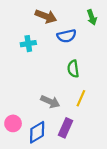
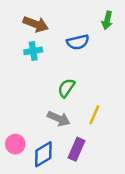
brown arrow: (46, 16) -> (36, 24), moved
green arrow: (92, 17) -> (107, 20), turned 32
green semicircle: (73, 69) -> (66, 88), moved, turned 42

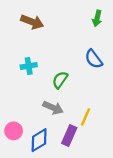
blue semicircle: (78, 42) -> (94, 59), moved, turned 66
cyan cross: (33, 51) -> (29, 66), moved
yellow line: (94, 115) -> (85, 117), moved

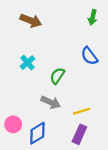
cyan cross: (29, 66) -> (28, 63), turned -32
yellow line: (85, 117) -> (82, 111), turned 49
purple rectangle: (69, 136) -> (79, 134), moved

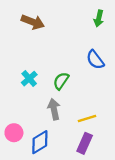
cyan cross: (28, 63) -> (29, 79), moved
gray arrow: (51, 102) -> (54, 109), turned -126

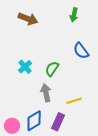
green arrow: (99, 18) -> (74, 15), moved
pink circle: (14, 133) -> (12, 126), moved
purple rectangle: (85, 143) -> (58, 122), moved

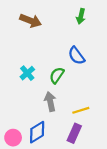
blue semicircle: (81, 51) -> (76, 56), moved
purple rectangle: (58, 122) -> (74, 133), moved

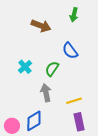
brown arrow: (31, 21) -> (41, 26), moved
purple rectangle: (74, 133) -> (79, 122), moved, turned -36

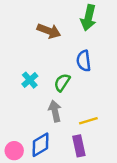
green arrow: (74, 15) -> (88, 18), size x1.5
blue semicircle: (70, 51) -> (84, 61), turned 30
purple rectangle: (79, 122) -> (79, 146), moved

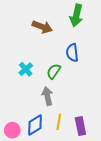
yellow line: (88, 121) -> (59, 122), moved, turned -63
purple rectangle: (79, 146) -> (80, 126), moved

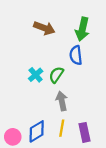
green arrow: (76, 15) -> (82, 29), moved
cyan cross: (26, 69) -> (36, 75), moved
gray arrow: (47, 96) -> (62, 101), moved

